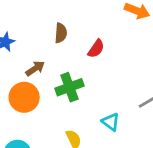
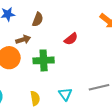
brown semicircle: (61, 33) -> (38, 19), moved

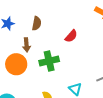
brown arrow: (23, 40) -> (26, 45), turned 112

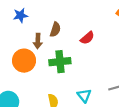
brown semicircle: (37, 23) -> (55, 30), moved

